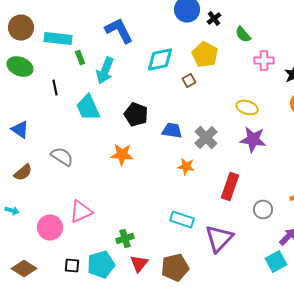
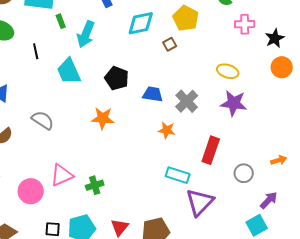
cyan rectangle: (182, 220) -> (178, 175), moved
green cross: (125, 238) -> (95, 185), moved

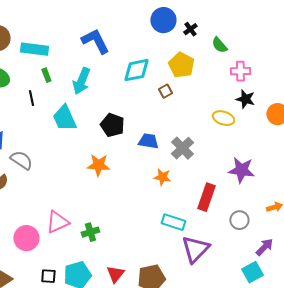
green rectangle: (61, 21) -> (46, 75), moved
black star: (275, 38) -> (245, 99), moved, turned -30
purple star: (234, 103) -> (241, 170), moved
gray semicircle: (43, 120) -> (21, 160), moved

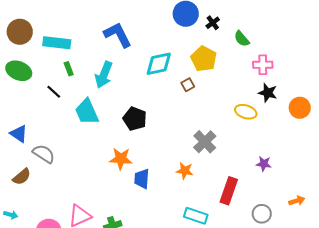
black line: (31, 98) -> (54, 92), turned -35
blue trapezoid: (148, 141) -> (142, 179), moved, turned -95
purple star: (241, 170) -> (264, 164), size x0.6

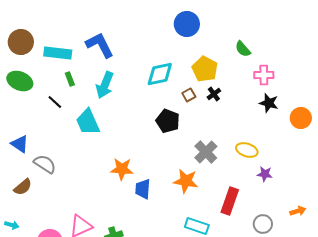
black cross: (213, 23) -> (214, 94), moved
blue L-shape: (118, 35) -> (100, 45), moved
yellow ellipse: (246, 112) -> (247, 150), moved
black pentagon: (135, 119) -> (168, 121), moved
orange star: (185, 171) -> (186, 181), size x1.4

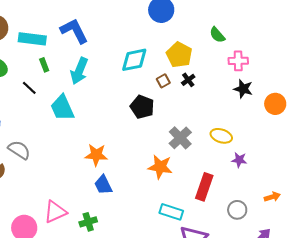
blue trapezoid: (143, 189) -> (103, 185), moved, turned -30

